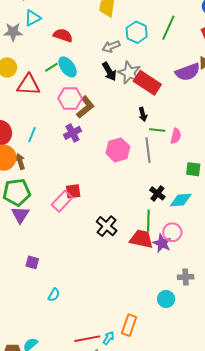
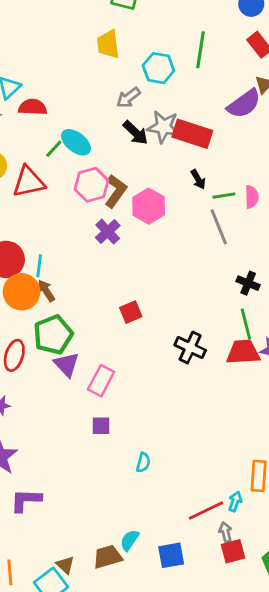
red semicircle: (63, 35) -> (33, 107), moved
cyan line: (32, 135) -> (39, 266), moved
pink hexagon: (118, 150) -> (149, 206), moved
pink rectangle: (62, 201) -> (101, 381), moved

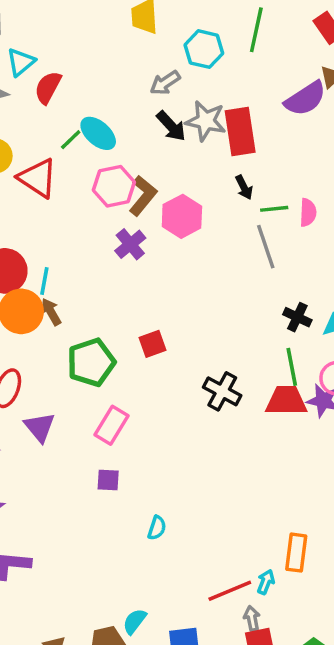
red semicircle: (33, 107) -> (48, 87), turned -68
red rectangle: (192, 134) -> (240, 131), turned 60
red triangle: (29, 182) -> (38, 178), turned 42
green pentagon: (53, 335) -> (91, 362), moved
purple triangle: (67, 364) -> (40, 427), moved

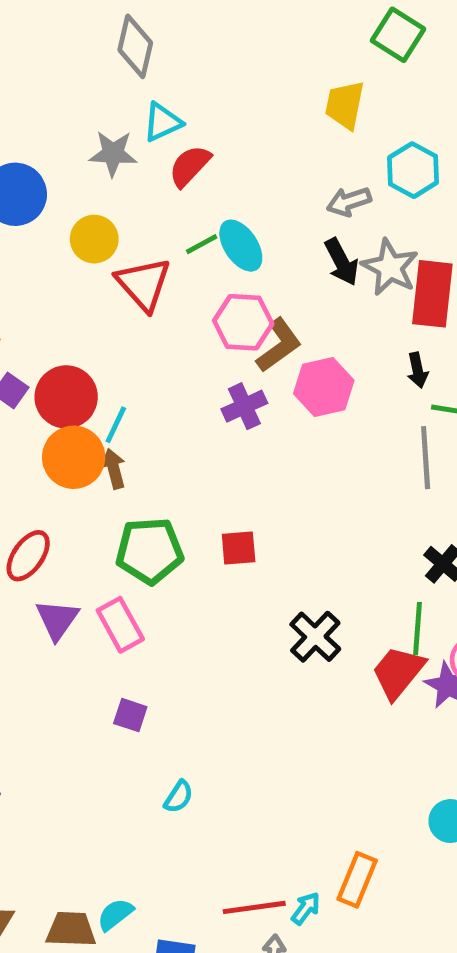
red trapezoid: (286, 401) -> (398, 672), turned -66
pink rectangle: (111, 425) -> (120, 625), moved, turned -75

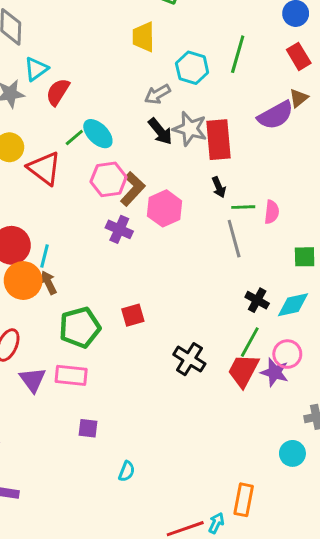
purple cross: (244, 406) -> (119, 229), turned -30
pink rectangle: (120, 625) -> (71, 375), turned -44
green line: (418, 629) -> (250, 342), turned 36

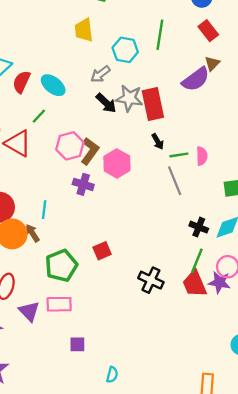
cyan ellipse: (98, 134) -> (53, 85), moved
cyan line: (44, 256) -> (44, 210), moved
red trapezoid: (243, 371) -> (195, 284), turned -44

